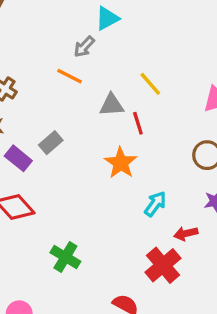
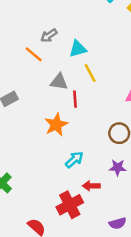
cyan triangle: (107, 18) -> (78, 49), moved

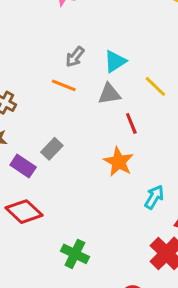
yellow line: (90, 73) -> (155, 86), moved
gray triangle: (59, 82) -> (109, 94), moved

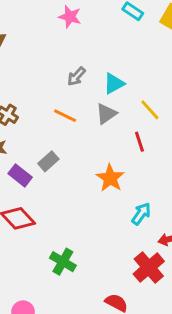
orange line: (64, 85) -> (65, 116), moved
gray triangle: (109, 94) -> (106, 114), turned -30
red line: (131, 123) -> (139, 142), moved

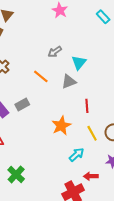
cyan triangle: (114, 84) -> (79, 63), turned -35
yellow line: (150, 110) -> (92, 133), moved

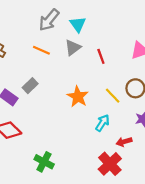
gray arrow: (55, 52) -> (49, 20), size x1.5
red line: (87, 106) -> (101, 56), moved

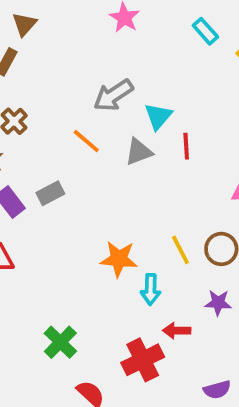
red line: (101, 56) -> (186, 146), moved
orange star: (78, 97) -> (119, 259), moved, turned 30
cyan arrow: (102, 123) -> (151, 289), turned 132
green cross: (44, 162) -> (60, 342), moved

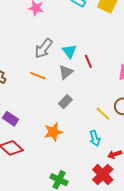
gray rectangle: (50, 193) -> (65, 102), moved
orange star: (119, 259) -> (53, 132), moved

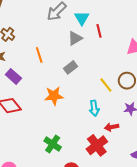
orange line: (38, 76) -> (39, 55), moved, turned 42

